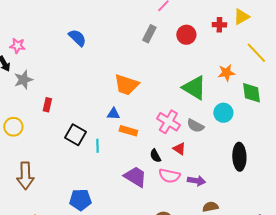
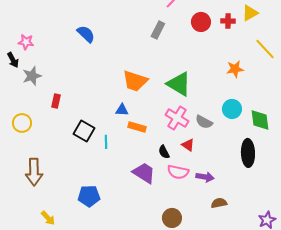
red circle: (186, 35) -> (201, 22), moved
green triangle: (194, 88) -> (179, 84), moved
green diamond: (251, 93) -> (260, 120), moved

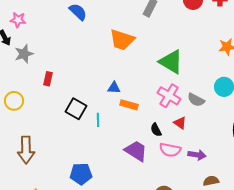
orange trapezoid: (135, 81) -> (122, 40), moved

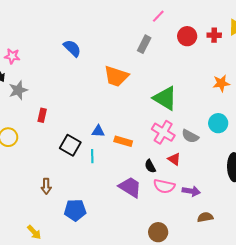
blue triangle: (114, 88) -> (98, 131), moved
brown arrow: (26, 150) -> (46, 186), moved, size x0.6

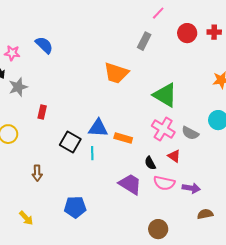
blue semicircle: (72, 48) -> (44, 45), moved
blue triangle: (98, 131) -> (98, 128), size x1.5
brown arrow: (46, 186) -> (37, 173), moved
yellow arrow: (34, 232) -> (26, 218), moved

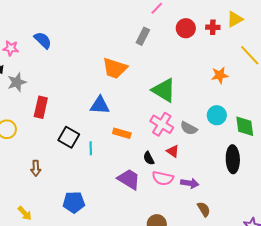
red rectangle: (42, 112) -> (41, 107), size x1.5
blue triangle: (98, 128) -> (100, 105), moved
brown semicircle: (205, 214) -> (204, 209), turned 70

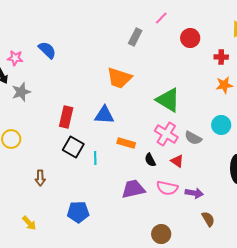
red cross: (213, 27) -> (221, 57), moved
gray rectangle: (143, 36) -> (135, 37), moved
red rectangle: (41, 107) -> (66, 117), moved
black semicircle: (149, 158) -> (150, 160), moved
purple trapezoid: (129, 179) -> (133, 189), turned -45

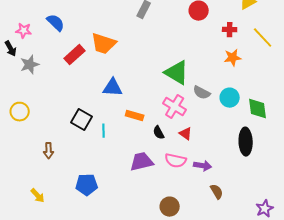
orange trapezoid: (119, 78) -> (104, 44), moved
red rectangle: (66, 117) -> (75, 55), moved, turned 35
gray semicircle: (193, 138) -> (202, 93), moved

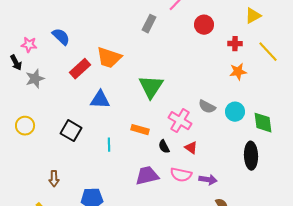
green triangle: (177, 73) -> (151, 87), moved, turned 32
blue triangle: (113, 88) -> (100, 100), moved
black square: (82, 120) -> (71, 131), moved
brown arrow: (49, 151) -> (54, 179), moved

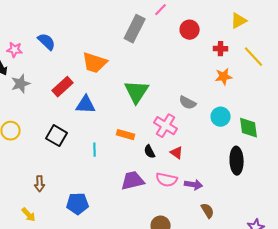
gray rectangle: (149, 24) -> (135, 29), size x1.5
red rectangle: (80, 69) -> (63, 87), moved
gray semicircle: (207, 107) -> (188, 103), moved

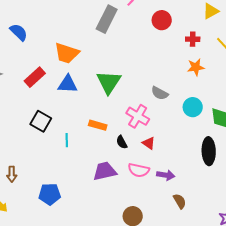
blue triangle: (86, 105) -> (68, 84), moved
black square: (57, 136) -> (41, 121), moved

